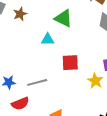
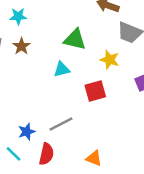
yellow star: (95, 81) -> (110, 60), moved
red semicircle: (20, 104) -> (46, 154), turned -42

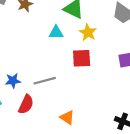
yellow star: (110, 60) -> (88, 32), moved

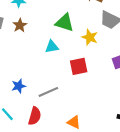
yellow star: (88, 32) -> (90, 37), moved
blue star: (13, 81) -> (19, 86), moved

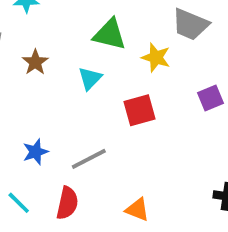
brown star: (20, 25) -> (35, 62), moved
cyan triangle: (52, 47) -> (90, 78), turned -32

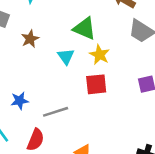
yellow star: (156, 57) -> (99, 55), moved
cyan triangle: (90, 78) -> (66, 56), turned -30

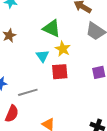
cyan triangle: (66, 56) -> (42, 56), moved

